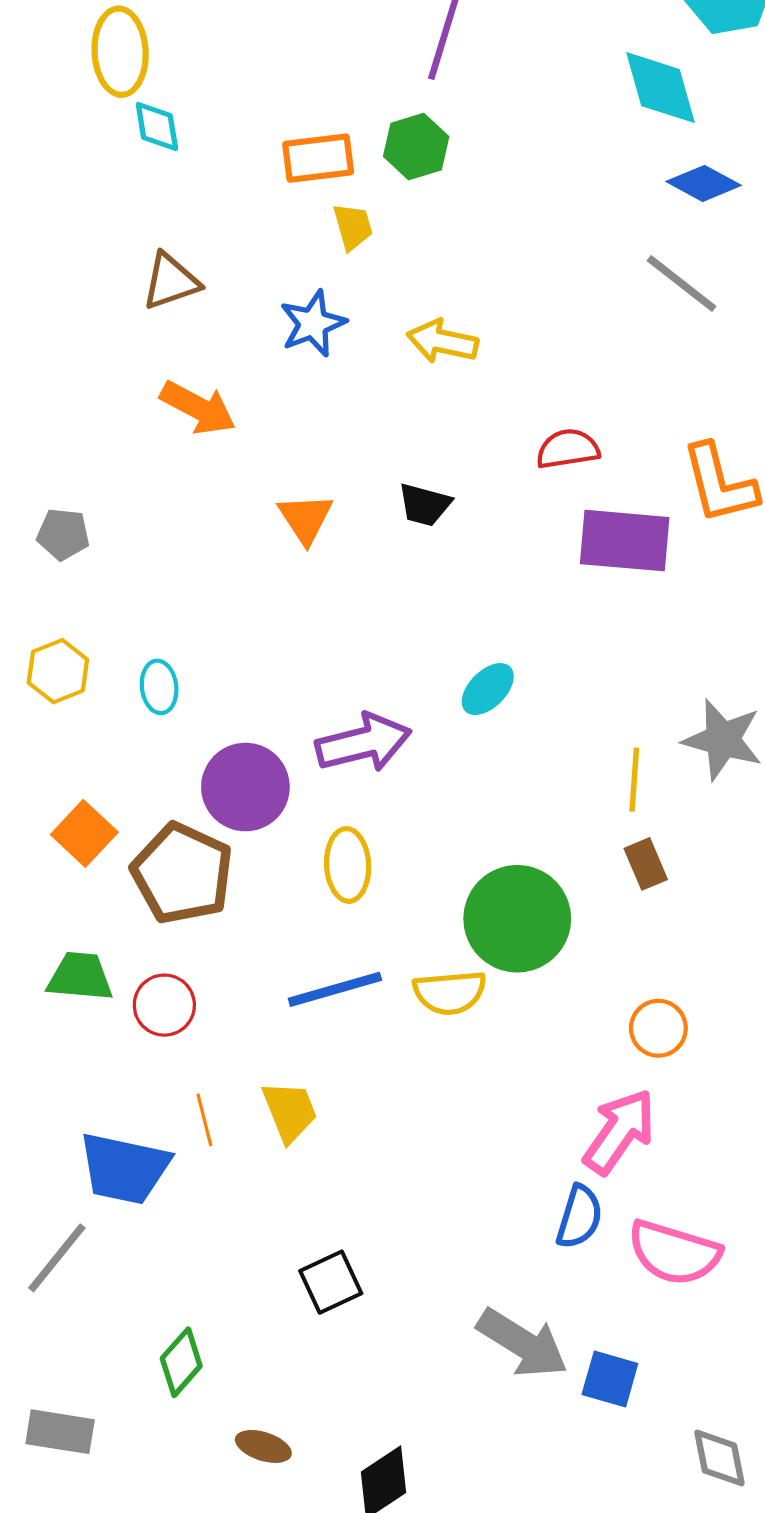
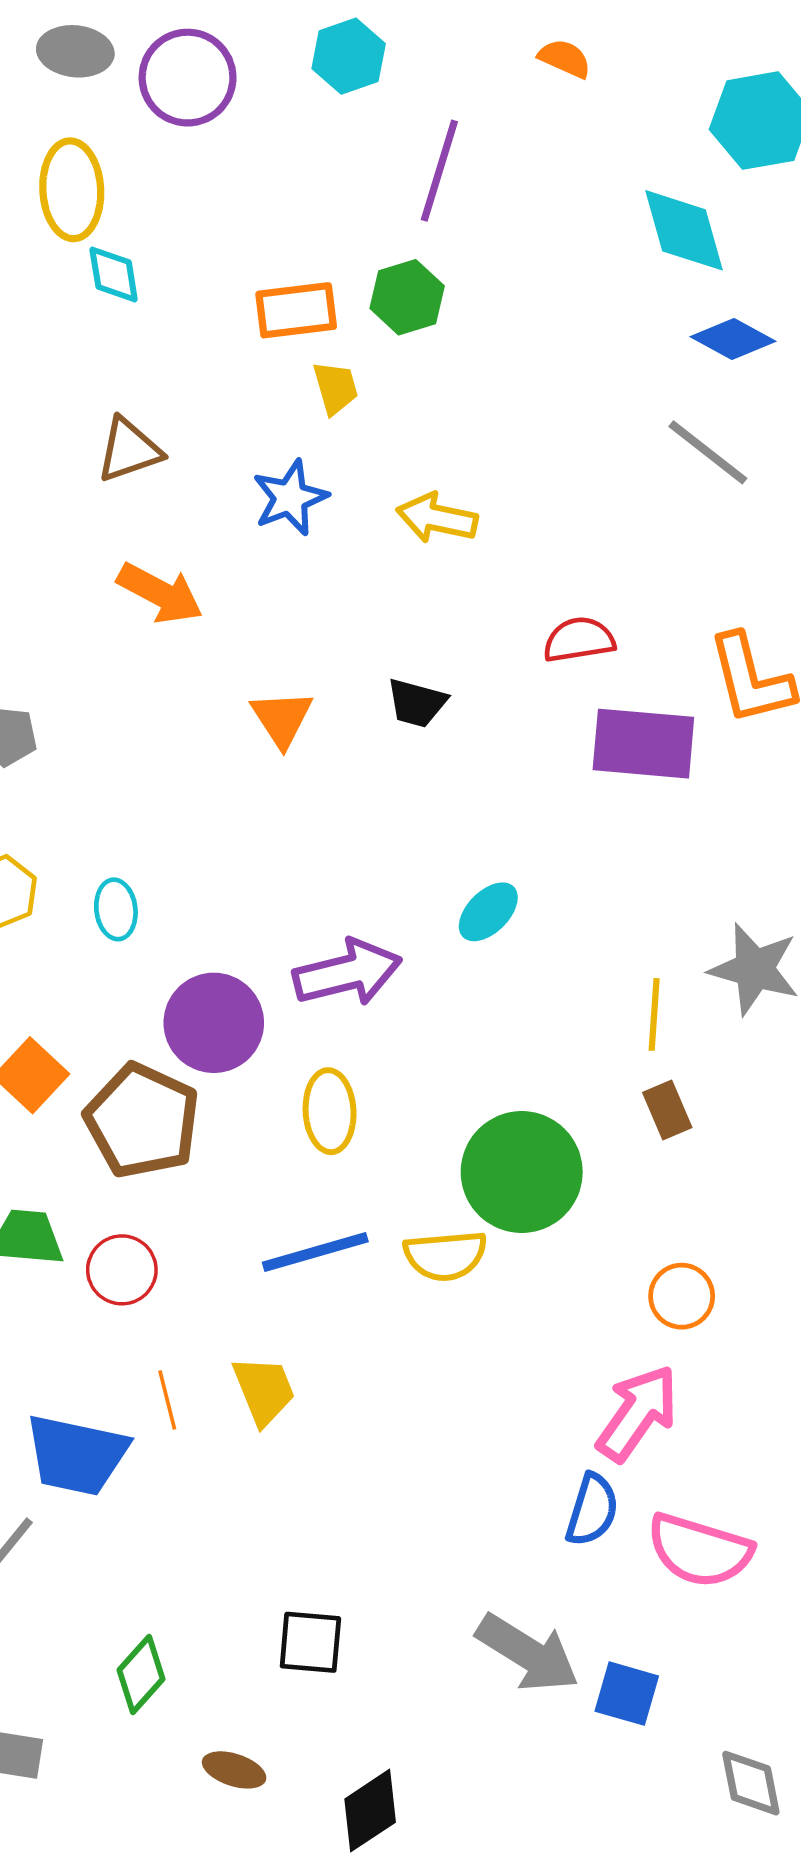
black square: (331, 1282) -> (310, 1642), moved, turned 30

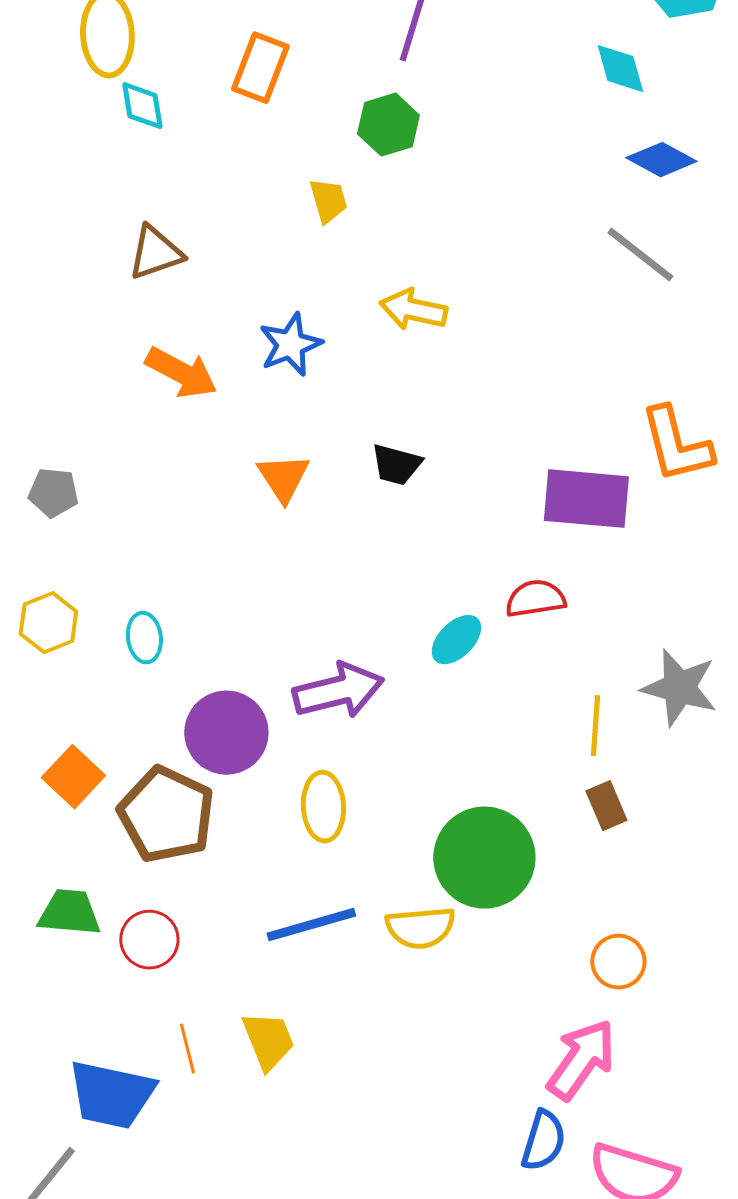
cyan diamond: (684, 230) -> (620, 69), size x0.7
orange rectangle: (296, 310) -> (260, 68), moved, turned -62
blue star: (290, 498) -> (290, 345), moved
red semicircle: (579, 640) -> (535, 599), moved

